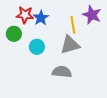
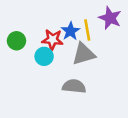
red star: (25, 15) -> (52, 40), moved
blue star: (41, 18) -> (70, 31), moved

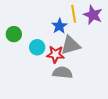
yellow line: (87, 30) -> (74, 14), moved
red star: (52, 40) -> (55, 54), moved

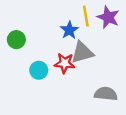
cyan circle: (37, 47) -> (39, 70), moved
gray semicircle: (62, 73) -> (106, 94), moved

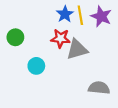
blue star: (69, 30) -> (65, 14), moved
red star: (65, 63) -> (61, 38), moved

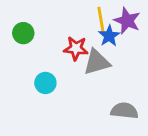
blue star: (65, 14) -> (109, 36), moved
green circle: (15, 37) -> (23, 33), moved

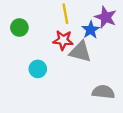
yellow line: (101, 19) -> (65, 14), moved
gray triangle: (97, 62) -> (80, 52), turned 30

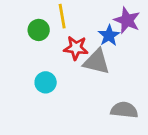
yellow line: (65, 14) -> (62, 16), moved
green circle: (19, 28) -> (39, 30), moved

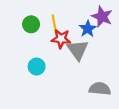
yellow line: (62, 16) -> (54, 24), moved
gray triangle: (97, 62) -> (78, 50), turned 40

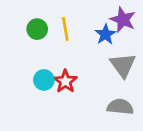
red star: (61, 39) -> (65, 81), moved, turned 30
gray triangle: (78, 50) -> (123, 65), moved

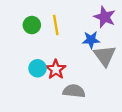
blue star: (105, 34) -> (91, 40), moved, turned 30
gray semicircle: (120, 107) -> (74, 91), moved

